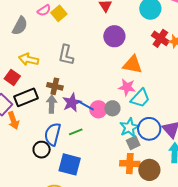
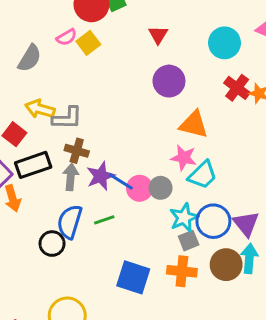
gray L-shape: (66, 55) -> (67, 118), moved, turned -105
blue square: (70, 164) -> (133, 277), moved
brown circle: (149, 170) -> (226, 265), moved

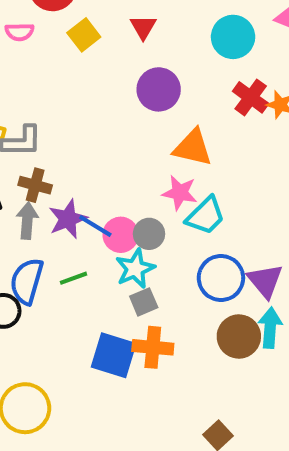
pink semicircle: (67, 37) -> (19, 32), turned 30
yellow square: (88, 43) -> (84, 35), moved
cyan star: (184, 218) -> (135, 269), moved
gray square: (189, 241) -> (144, 302), moved
orange cross: (182, 271) -> (153, 347), moved

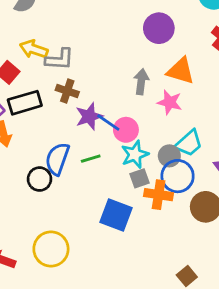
cyan trapezoid: (206, 216) -> (189, 143), moved
gray arrow: (27, 221) -> (141, 82), moved
gray circle: (149, 234) -> (169, 156), moved
blue circle: (221, 278) -> (178, 176), moved
orange cross: (153, 347) -> (159, 195), moved

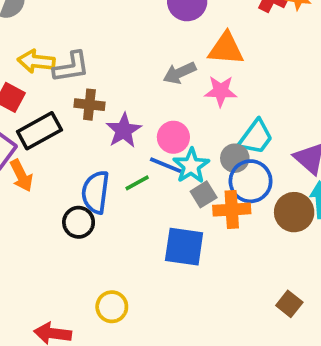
gray arrow: (141, 82) -> (180, 73), turned -110
blue line: (108, 122) -> (166, 165), moved
yellow circle: (51, 249) -> (112, 307), size x0.7

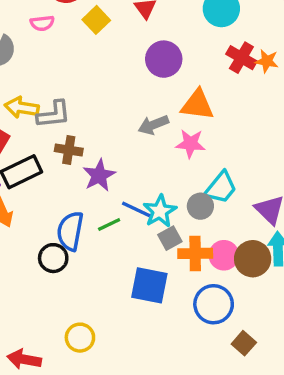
pink circle: (173, 137) -> (224, 255), moved
blue circle: (251, 181) -> (214, 304), moved

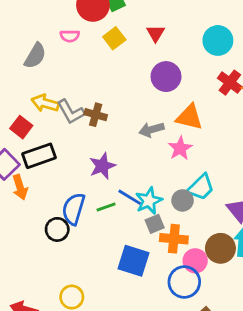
gray L-shape: (54, 114) -> (71, 112), turned 60
pink star: (190, 144) -> (180, 148), turned 30
brown cross: (69, 150) -> (96, 115), moved
pink circle: (224, 255) -> (195, 261), moved

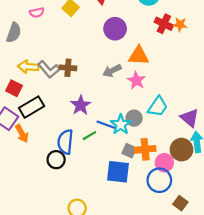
gray circle: (183, 200) -> (134, 118), moved
gray square: (155, 224) -> (129, 151), moved, turned -32

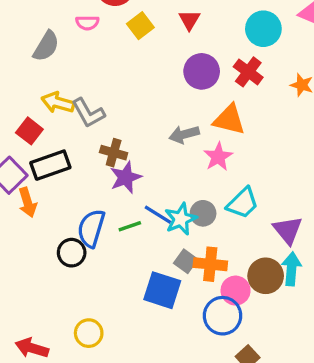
red cross: (164, 24) -> (248, 72), moved
brown cross: (68, 68) -> (114, 153), moved

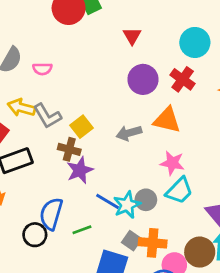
pink semicircle: (87, 23) -> (42, 69), moved
yellow square: (140, 26) -> (82, 127), moved
pink star: (218, 157) -> (172, 163), moved, turned -30
green line: (130, 226) -> (82, 230), moved

